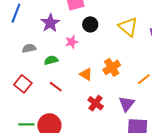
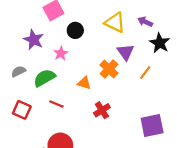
green semicircle: (51, 60) -> (44, 78), size x1.5
red cross: (96, 103) -> (102, 110), turned 35
purple triangle: (127, 104) -> (126, 52), moved

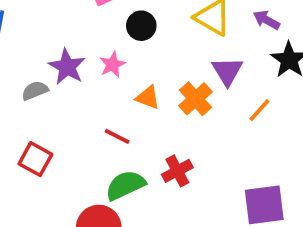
purple star: (34, 40) -> (67, 67), moved
green semicircle: (44, 78) -> (125, 185), moved
orange triangle: (84, 83) -> (148, 97), moved
red line: (56, 104) -> (117, 136), moved

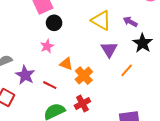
black circle: (141, 26) -> (54, 23), moved
purple star: (67, 67) -> (25, 75), moved
orange cross: (196, 99) -> (84, 76), moved

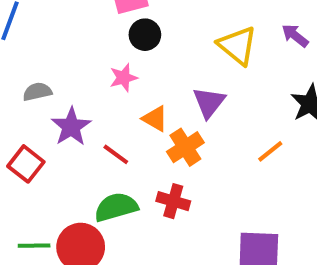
purple arrow: (130, 22) -> (295, 36), moved
purple triangle: (109, 49) -> (209, 102), moved
red cross: (82, 104) -> (173, 201), turned 35

